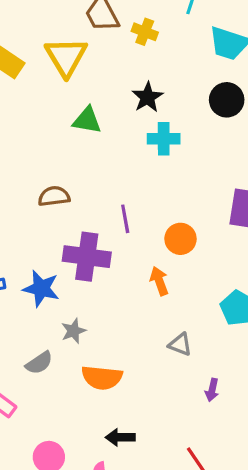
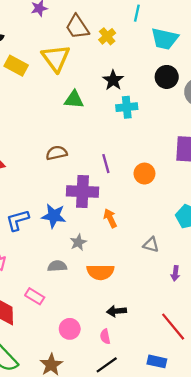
yellow cross: (145, 32) -> (107, 36), turned 35
orange arrow: (159, 281) -> (110, 218), moved
gray semicircle: (39, 363) -> (57, 266), turned -144

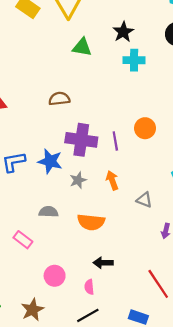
purple line: (106, 164) -> (115, 141), moved
orange arrow: (110, 218) -> (112, 180), moved
gray star: (78, 242) -> (78, 180), moved

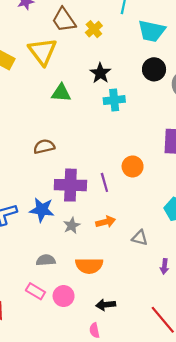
orange arrow: (112, 180) -> (106, 222), turned 102
pink rectangle: (23, 240) -> (35, 291), moved
pink circle: (55, 276) -> (64, 296), moved

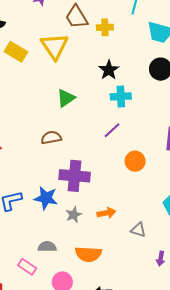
yellow cross: (94, 29) -> (105, 27), turned 35
green triangle: (61, 93) -> (66, 98), moved, turned -42
purple line: (104, 182) -> (112, 130), moved, turned 60
pink rectangle: (35, 291) -> (27, 267), moved

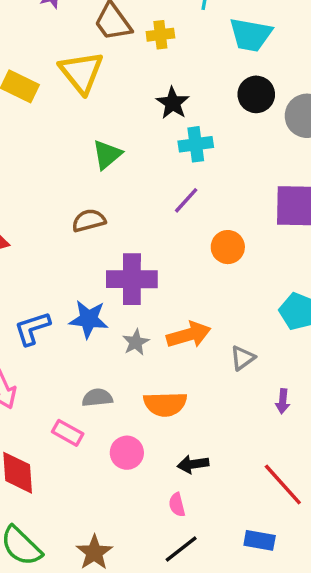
orange arrow: (106, 213) -> (189, 335), size x1.4
gray triangle: (138, 230) -> (243, 358), turned -49

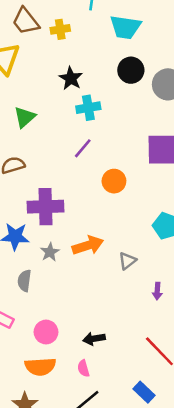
gray semicircle: (97, 398) -> (24, 281), moved, turned -75
orange semicircle: (165, 404) -> (40, 367), moved
blue rectangle: (260, 540) -> (144, 392), turned 35

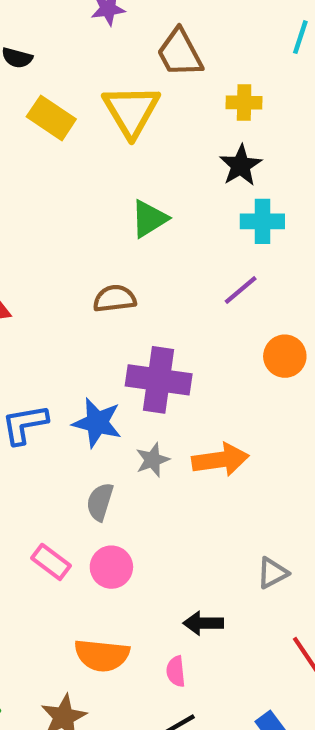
yellow cross: (60, 29) -> (244, 103), moved
gray triangle: (127, 261) -> (272, 573), moved
pink circle: (46, 332) -> (111, 567), moved

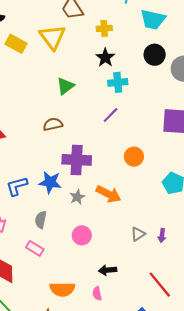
orange circle: (285, 356) -> (134, 157), moved
orange arrow: (220, 460) -> (108, 194), turned 40
gray semicircle: (100, 502) -> (41, 220), moved
pink circle: (111, 567) -> (82, 235), moved
gray triangle: (272, 573) -> (138, 234), moved

